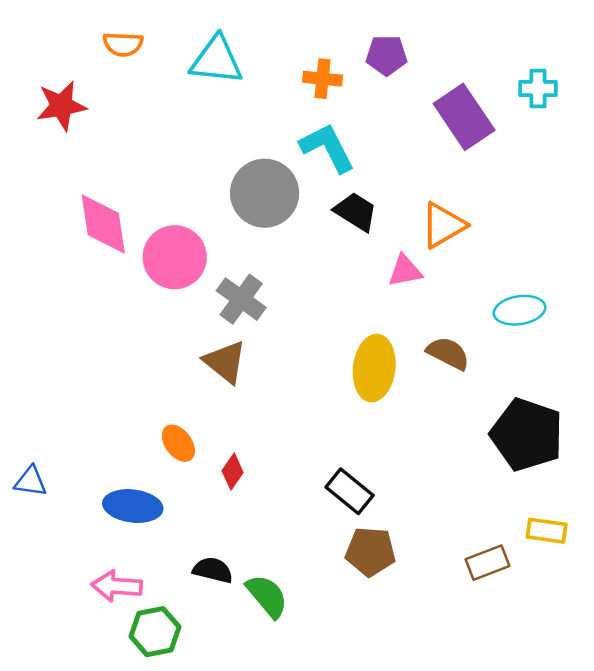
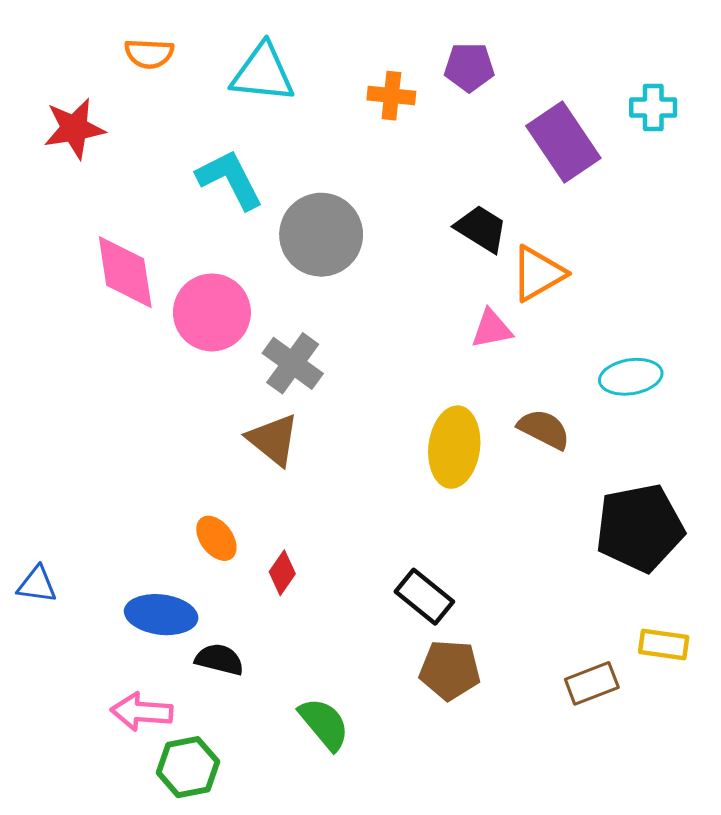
cyan L-shape: (327, 148) -> (230, 179), moved
black trapezoid: (356, 212) -> (481, 229), moved
black pentagon: (527, 435) -> (640, 528), turned -30
black semicircle: (213, 570) -> (219, 659), moved

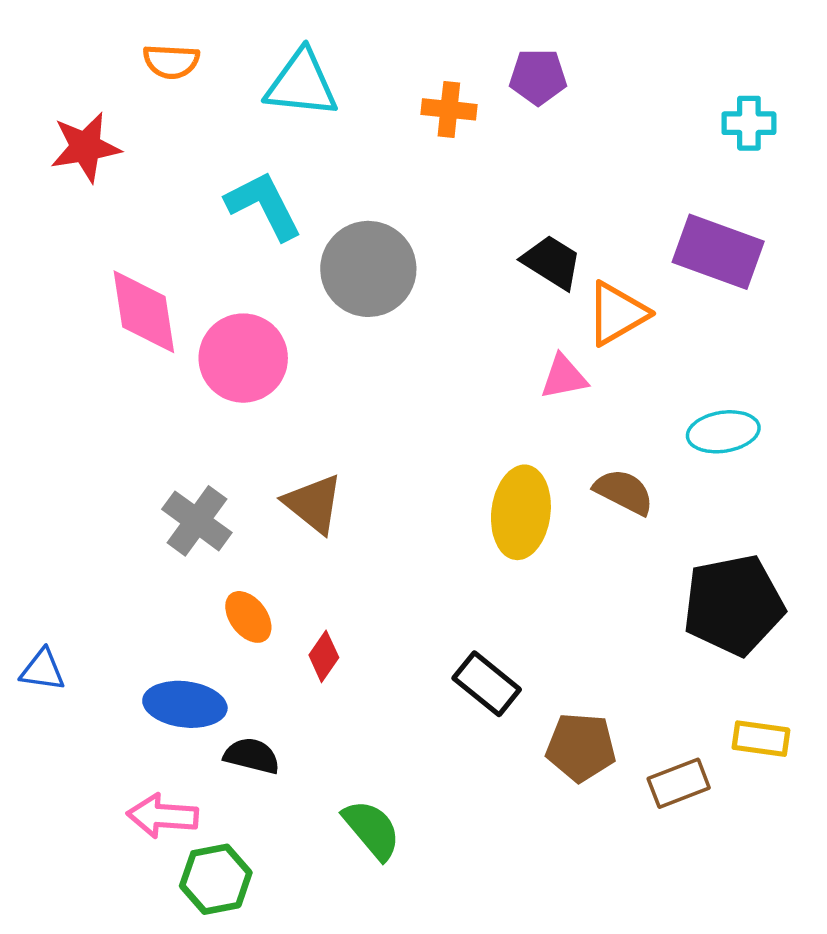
purple rectangle: (563, 142) -> (718, 252), moved, turned -36
gray cross: (293, 363) -> (197, 521), moved
brown pentagon: (450, 670) -> (581, 747), moved

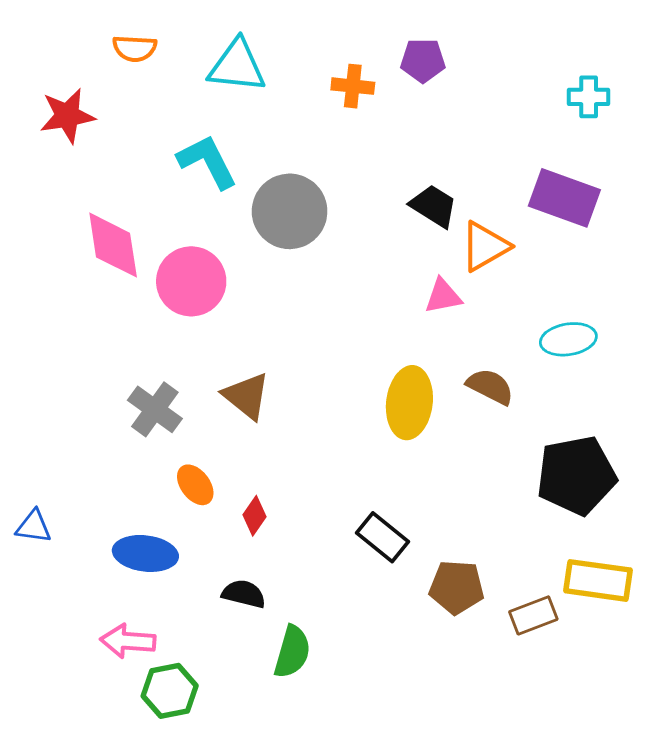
yellow rectangle: (761, 739) -> (598, 580), size x1.5
black semicircle: (252, 756) -> (244, 594), moved
green semicircle: (372, 830) -> (292, 652), turned 56

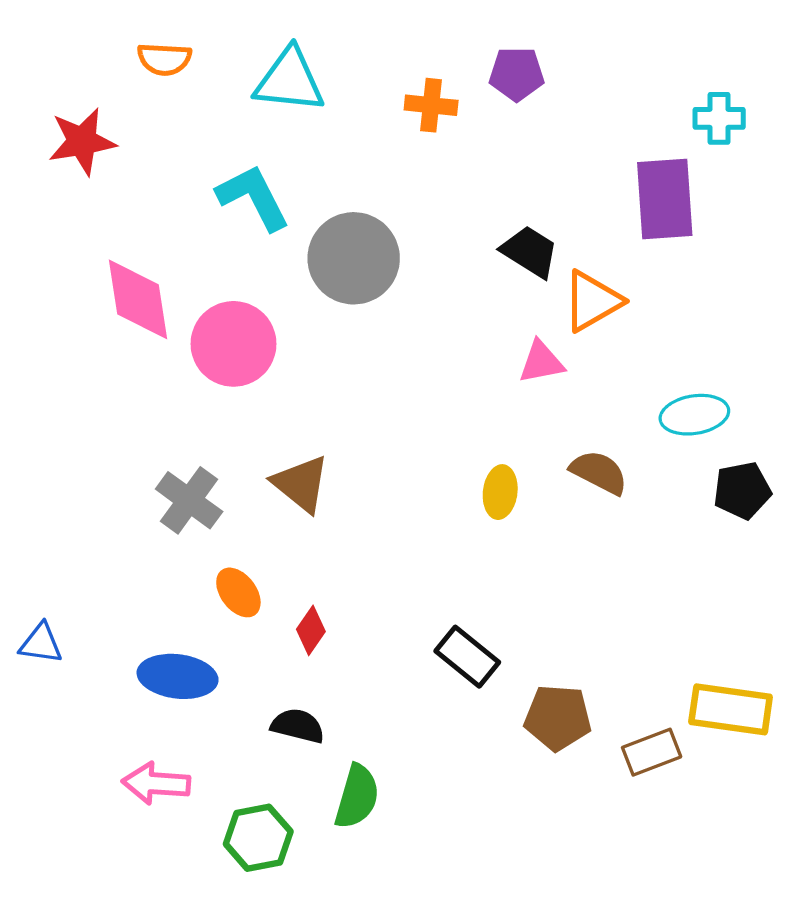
purple rectangle: (564, 198) -> (665, 199), moved, turned 66
yellow ellipse: (409, 403) -> (500, 492), size x0.6
black pentagon: (576, 475) -> (742, 490), moved, size x0.6
green hexagon: (170, 691) -> (258, 838), moved

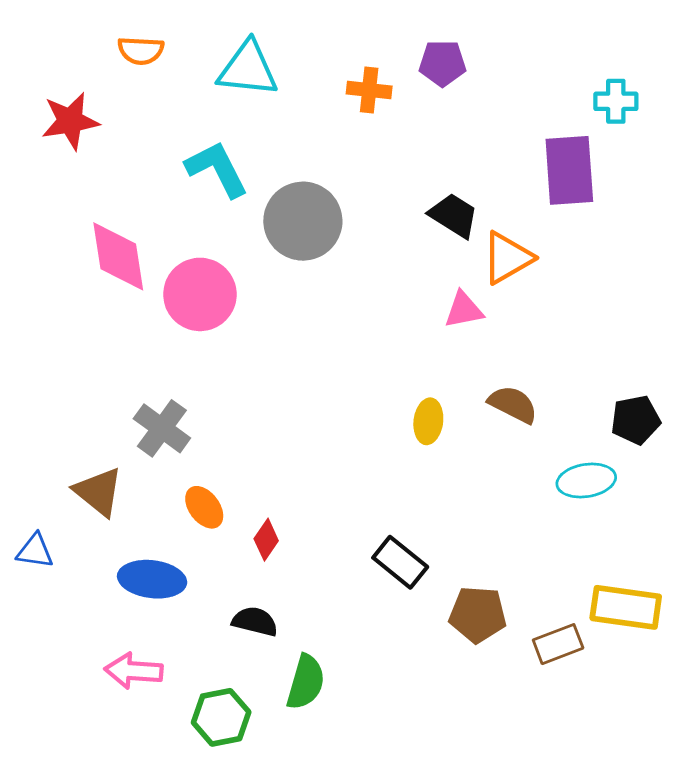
cyan ellipse: (694, 415) -> (586, 481), moved
brown triangle: (301, 484) -> (98, 492), moved

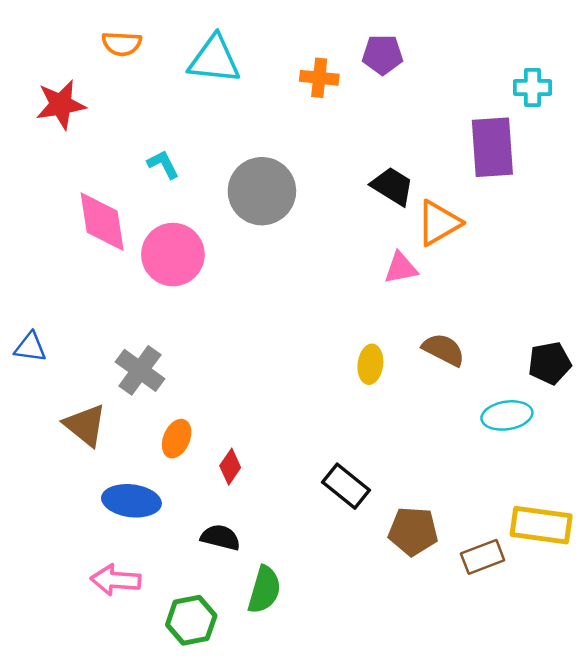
cyan L-shape: (217, 169) -> (163, 164), moved, size x0.6
orange ellipse: (204, 507) -> (177, 439), turned 60
blue triangle: (35, 551) -> (30, 347), moved

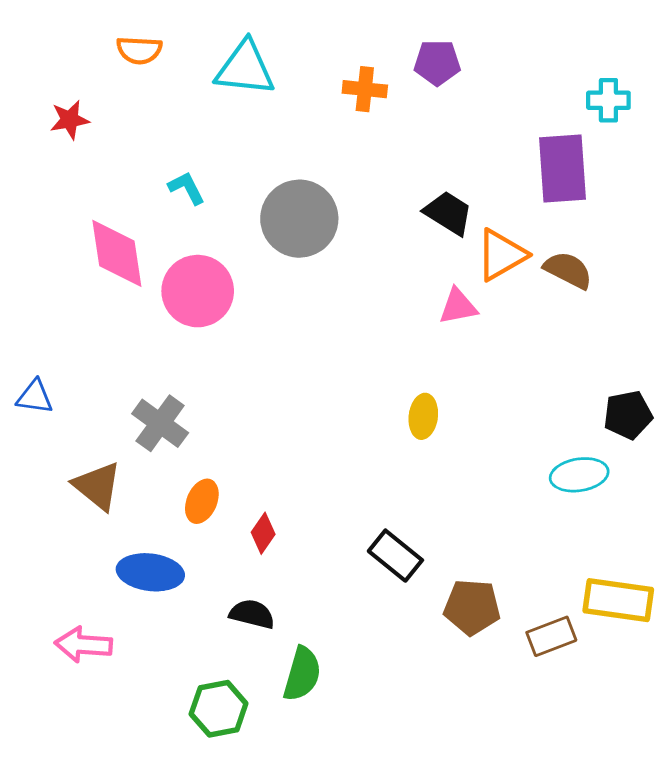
red star: (61, 105) -> (70, 120), size x0.7
brown semicircle: (444, 350) -> (568, 270), moved
pink arrow: (116, 580) -> (84, 645), moved

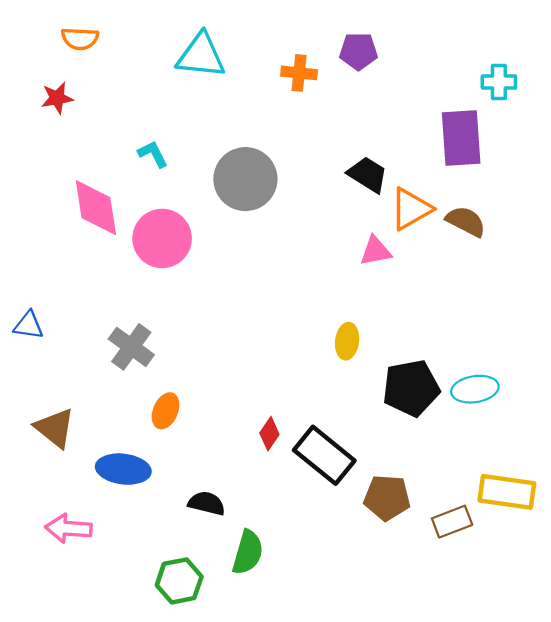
orange semicircle: (139, 50) -> (80, 39), moved
black pentagon: (628, 415) -> (411, 388), moved, size x1.4
brown triangle: (97, 486) -> (55, 428), moved
red diamond: (263, 533) -> (269, 434), moved
black rectangle: (395, 556) -> (324, 455), size x1.4

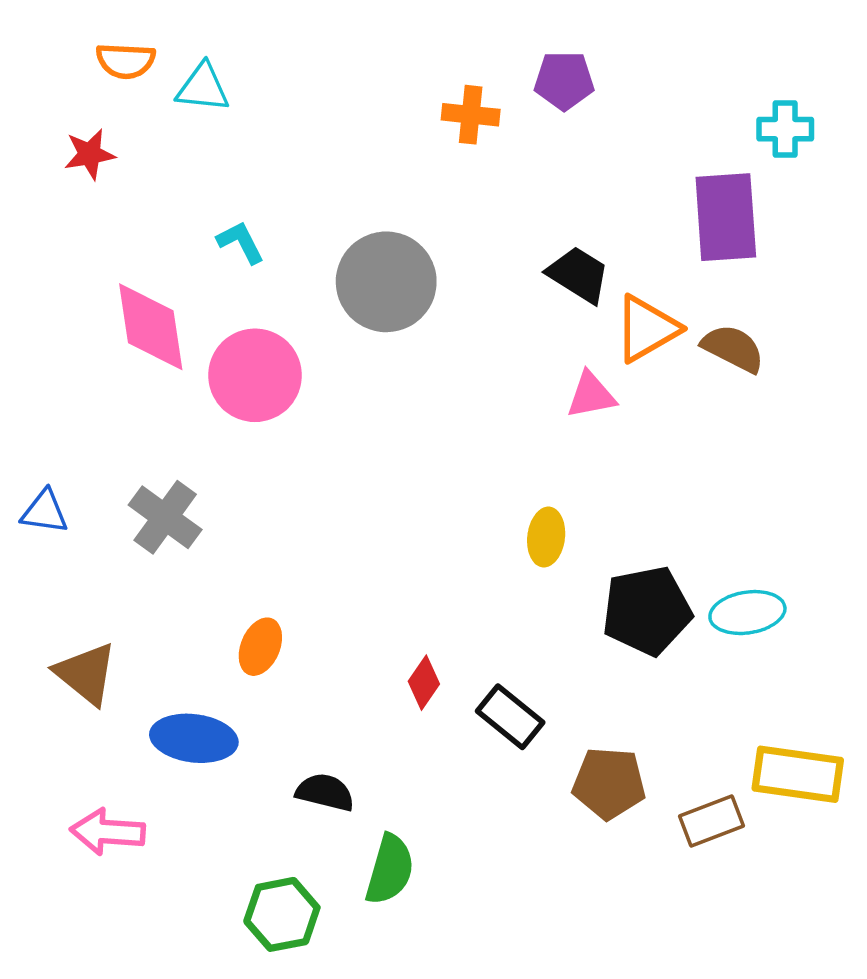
cyan triangle: (201, 56) -> (203, 88), moved, size x0.7
gray cross: (131, 347) -> (165, 517), moved
black rectangle: (324, 455) -> (510, 717), size x0.7

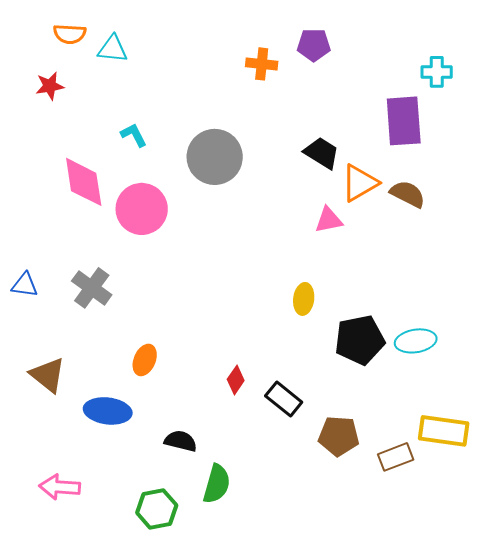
pink arrow: (108, 832) -> (60, 487), moved

